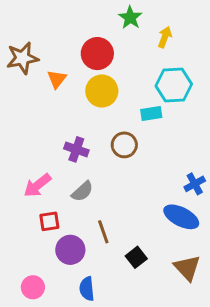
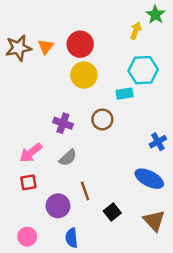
green star: (130, 18) -> (155, 15), moved
orange triangle: (57, 79) -> (46, 47), moved
blue cross: (195, 184) -> (158, 142), moved
red square: (49, 221) -> (28, 182), moved

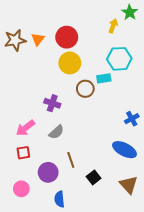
brown circle: (102, 119) -> (85, 89), moved
pink circle: (27, 237) -> (21, 189), moved

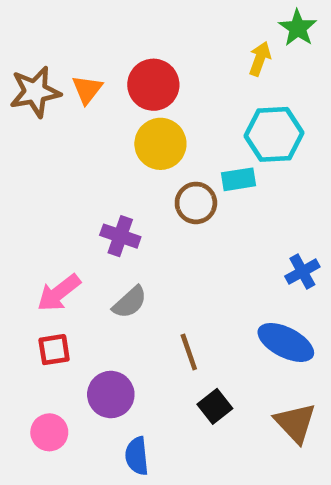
brown line: (71, 160) -> (189, 352), moved

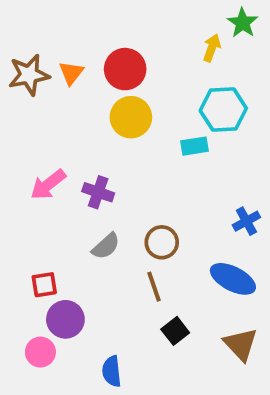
brown circle: (196, 203) -> (162, 242), moved
pink arrow: (59, 293) -> (48, 185), moved
purple circle: (111, 395) -> (65, 319), moved

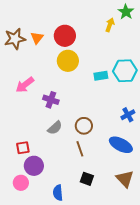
cyan hexagon: (223, 109) -> (125, 71), moved
pink arrow: (48, 185) -> (25, 85), moved
black square: (175, 331) -> (87, 179), moved, turned -32

